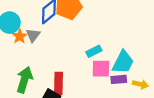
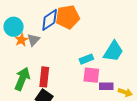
cyan trapezoid: (123, 62) -> (113, 51), moved
red rectangle: (58, 83) -> (44, 77), moved

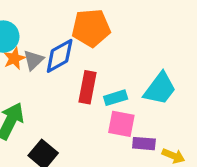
blue diamond: (50, 20) -> (60, 56), moved
red rectangle: (44, 77) -> (88, 87), moved

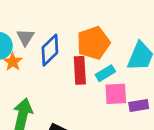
orange pentagon: (91, 28) -> (93, 43), moved
gray triangle: (33, 60) -> (25, 37), moved

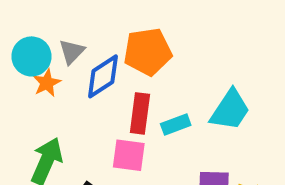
orange pentagon: (93, 43) -> (148, 52), moved
pink square: (116, 94) -> (129, 155), moved

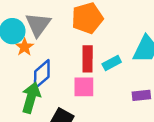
gray triangle: (72, 52) -> (38, 25), size x1.5
blue diamond: (103, 76) -> (42, 74), moved

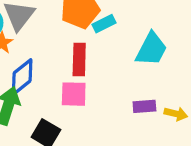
cyan rectangle: (112, 63) -> (104, 24), moved

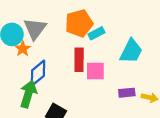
pink square: (74, 94) -> (95, 71), moved

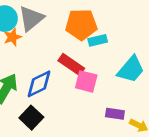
red rectangle: (79, 60) -> (71, 65), turned -70
blue diamond: (38, 73) -> (39, 84), moved

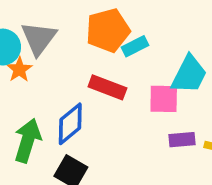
pink square: (86, 81) -> (164, 99), moved

